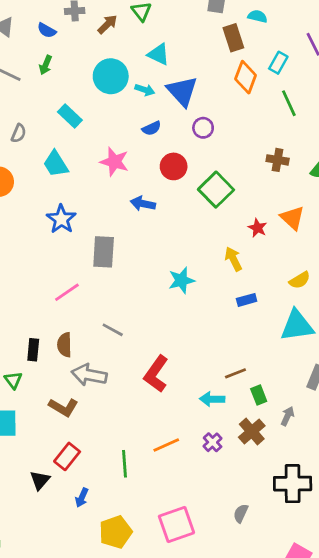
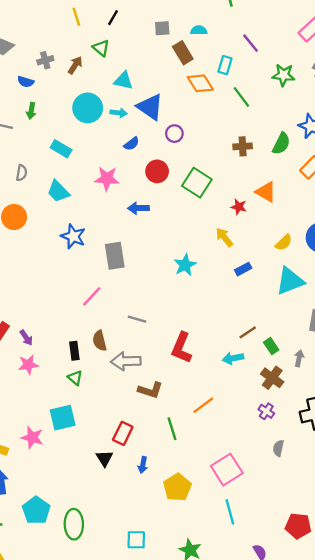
orange diamond: (246, 77) -> (200, 83), turned -40
green triangle: (13, 380) -> (75, 378), moved
brown L-shape: (63, 407) -> (150, 390), moved
purple cross: (213, 442) -> (266, 411), moved

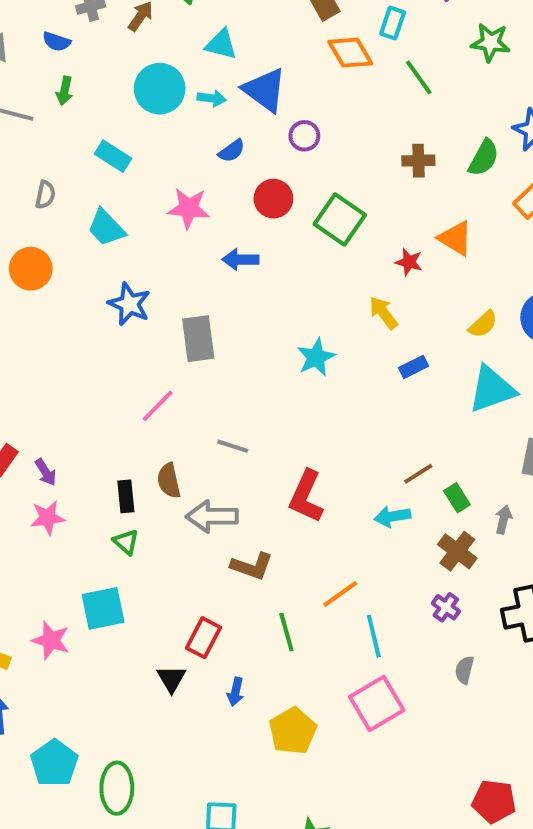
cyan line: (230, 512) -> (374, 636), moved

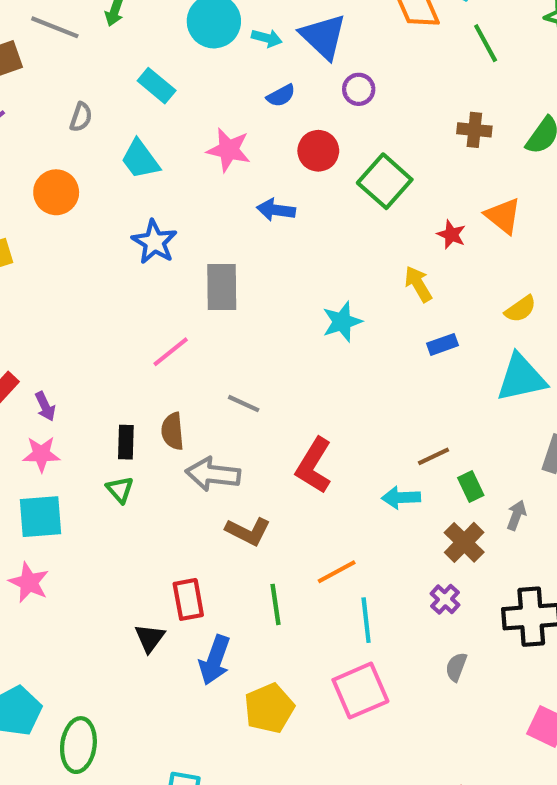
cyan square: (103, 608) -> (40, 517), moved
red rectangle: (203, 638) -> (188, 599), turned -45
blue arrow: (235, 692) -> (215, 660), size x1.6

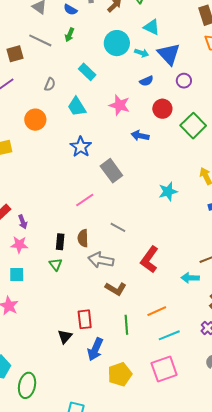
gray rectangle: (222, 287) -> (111, 171), turned -40
cyan square: (40, 517) -> (17, 275), size x0.7
cyan line: (366, 620) -> (169, 335), turned 70

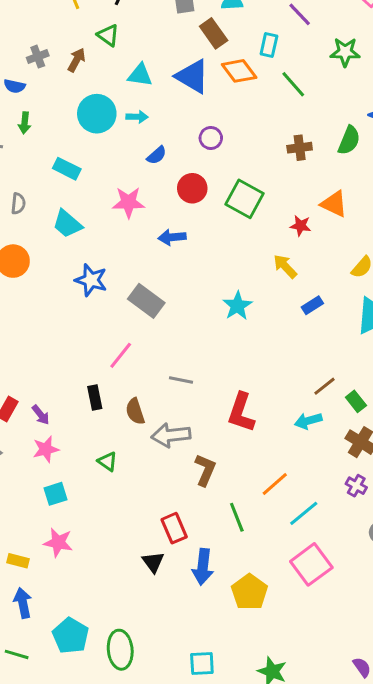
blue triangle: (169, 54) -> (192, 76), moved
black rectangle: (60, 242) -> (95, 398), moved
brown L-shape: (116, 289) -> (205, 470), turned -80

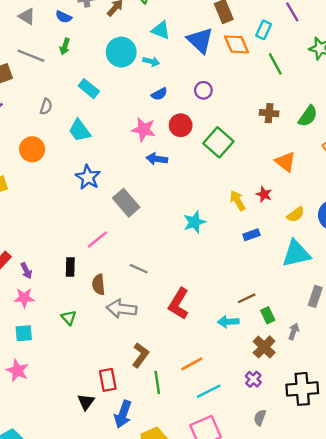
pink star: (128, 202) -> (144, 129), moved
red star: (301, 226) -> (264, 194), moved
brown L-shape: (205, 470) -> (140, 355), moved

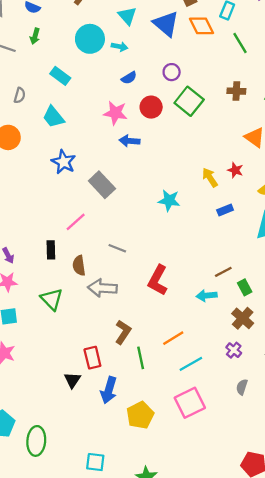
cyan triangle: (161, 30) -> (127, 16), turned 30
green square: (218, 142) -> (189, 101), moved
cyan star: (194, 222) -> (169, 200), turned 30
green triangle: (69, 318) -> (52, 299), size x1.5

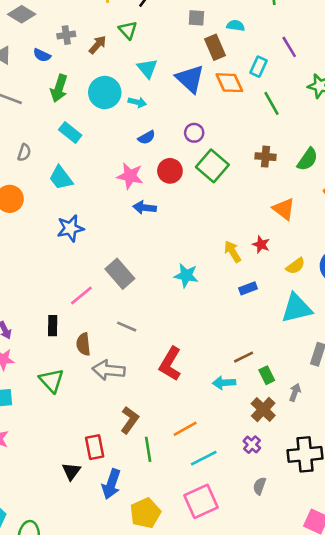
green arrow: (35, 36) -> (59, 88), moved, size x1.5
blue star: (64, 162) -> (70, 228), turned 30
gray rectangle: (102, 185) -> (120, 274), moved

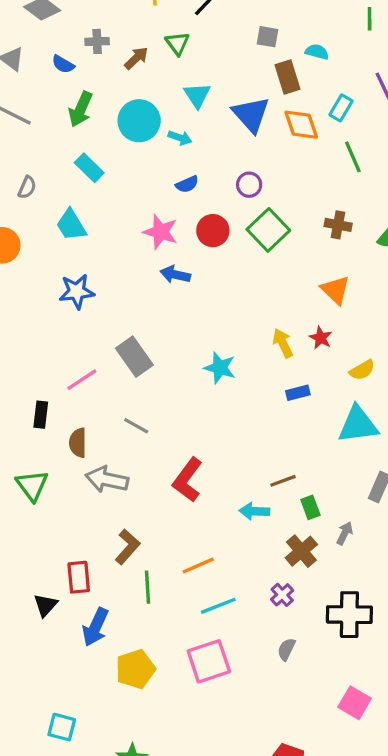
orange triangle: (284, 209) -> (335, 290), moved

